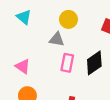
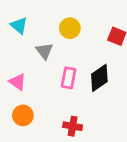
gray triangle: (57, 39) -> (44, 51), moved, turned 42

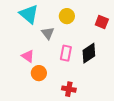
cyan triangle: (19, 26) -> (29, 14), size x1.5
orange circle: (23, 115) -> (39, 73), moved

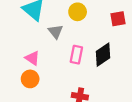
red square: (102, 22) -> (118, 19), turned -32
orange circle: (39, 73) -> (30, 79), moved

